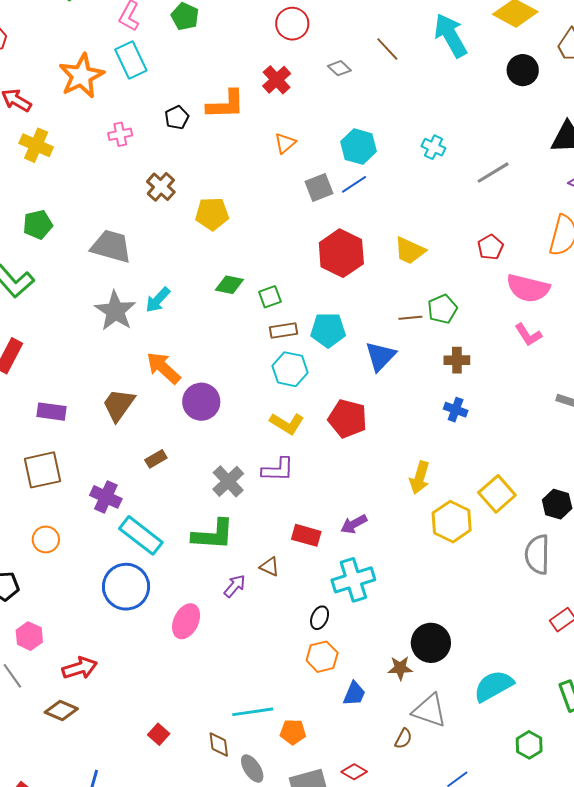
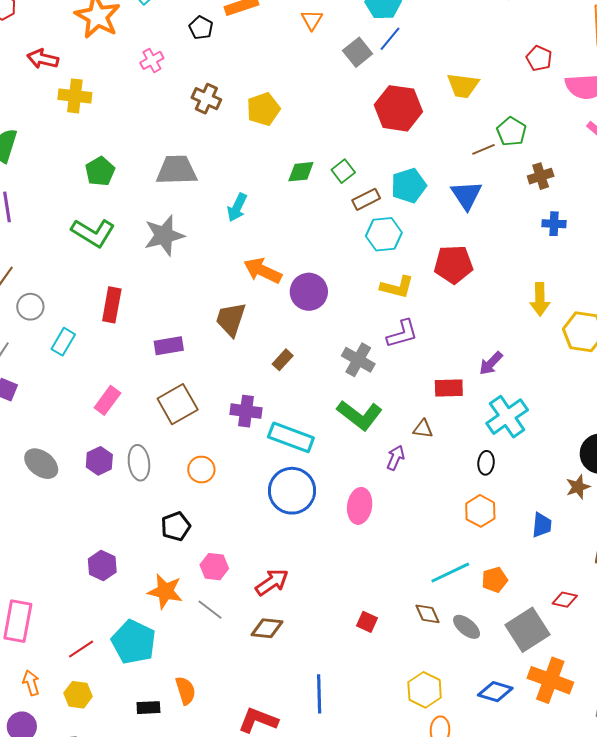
gray star: (115, 311) -> (164, 235), moved, turned -30
green L-shape: (213, 535) -> (360, 415), turned 51
orange hexagon: (322, 657) -> (480, 511), moved

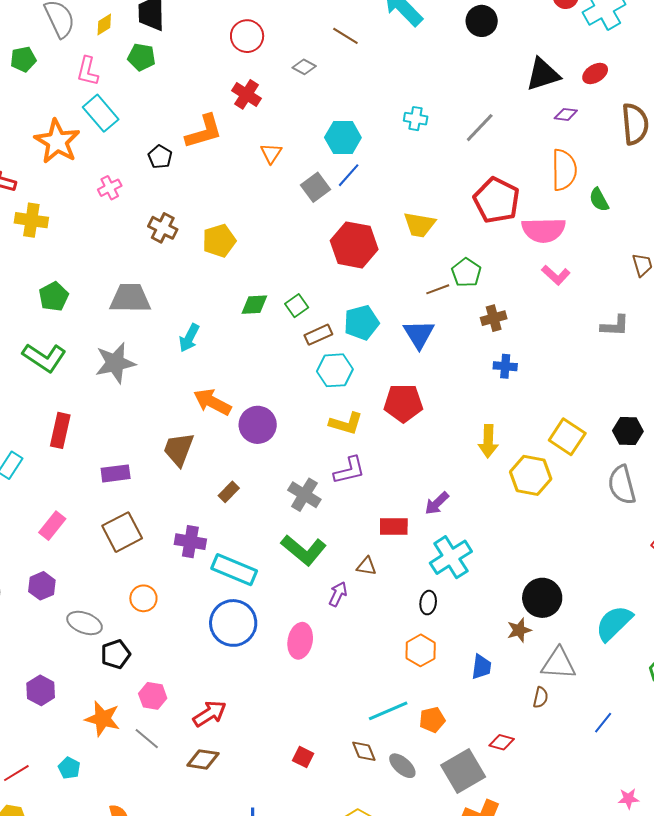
red pentagon: (539, 58) -> (497, 200), size x1.8
gray ellipse: (139, 463) -> (85, 623), moved, turned -64
cyan pentagon: (134, 642) -> (69, 768), size x0.5

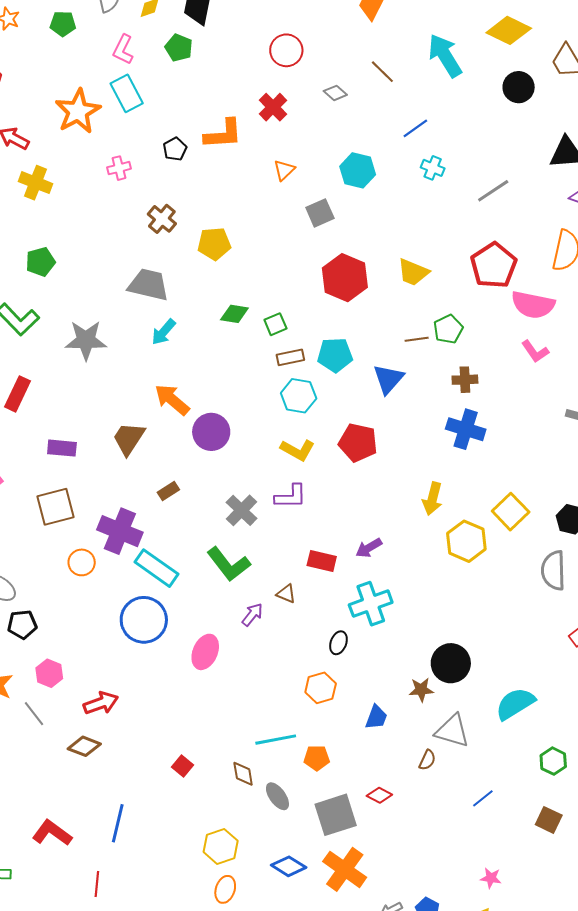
blue line: (349, 175) -> (415, 128), moved
gray trapezoid: (130, 298) -> (148, 285), moved
blue cross: (505, 366) -> (466, 429), size x1.6
purple cross: (190, 542) -> (120, 531), size x1.4
orange circle: (143, 598) -> (82, 562), moved

